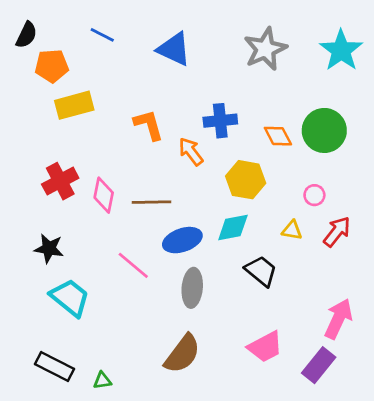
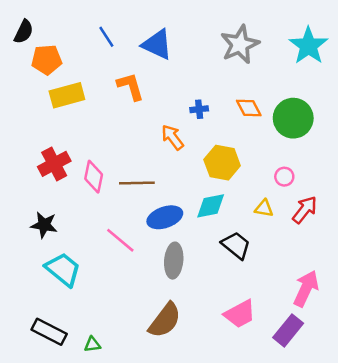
blue line: (102, 35) -> (106, 37), moved, turned 30
blue cross: (220, 121) -> (199, 109), size x0.6
orange L-shape: (149, 125) -> (130, 86), moved
orange diamond: (278, 136) -> (249, 108), moved

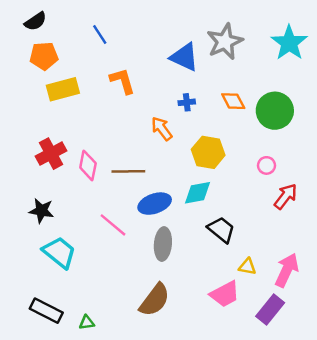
black semicircle: (24, 32) -> (36, 21), moved, turned 30
blue triangle: (157, 44) -> (184, 57), moved
yellow triangle: (264, 208) -> (247, 267), moved

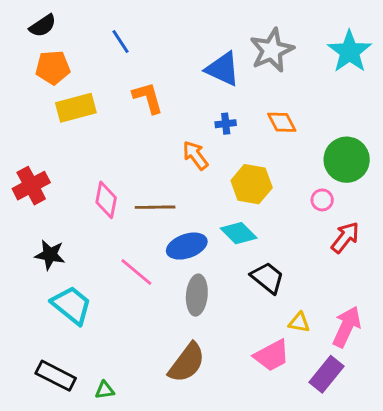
green circle: (275, 111) -> (347, 160), moved
red cross: (51, 154) -> (31, 186), moved
cyan diamond: (197, 193) -> (239, 233), turned 56

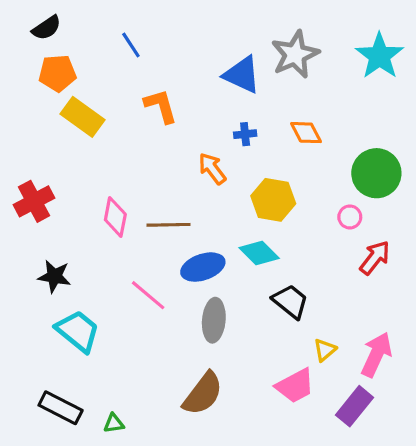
yellow rectangle: (76, 108) -> (82, 117), turned 51
yellow triangle: (299, 322) -> (325, 350), turned -50

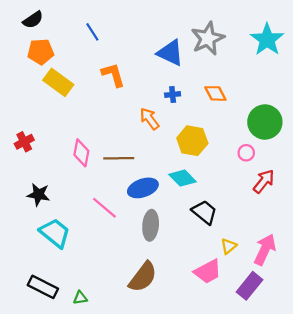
red cross: (34, 201) -> (24, 142), size x0.7

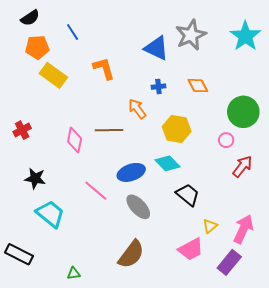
blue line: (92, 32) -> (73, 32), moved
brown line: (119, 158) -> (109, 130), moved
gray ellipse: (151, 225) -> (138, 207), turned -48
black rectangle: (43, 287) -> (19, 254), moved

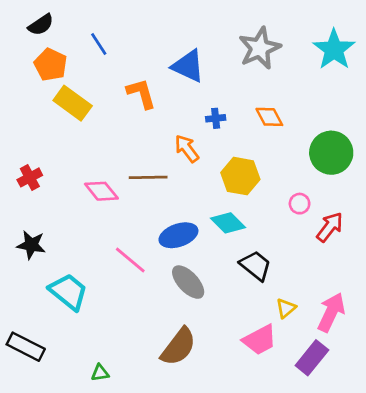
orange pentagon: (37, 47) -> (51, 65), turned 30
blue triangle: (156, 48) -> (188, 66), moved
pink diamond: (75, 140) -> (101, 191), turned -50
pink circle: (226, 140) -> (300, 204), moved
black star: (35, 179) -> (31, 245), moved

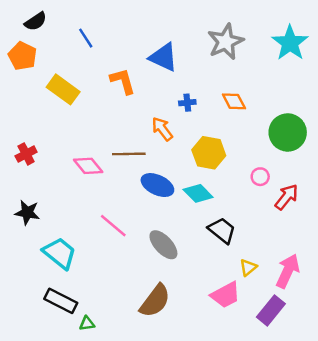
orange pentagon: (51, 65) -> (22, 56), moved
blue ellipse: (178, 235) -> (157, 185), moved, turned 44
black rectangle: (26, 347) -> (61, 301), moved

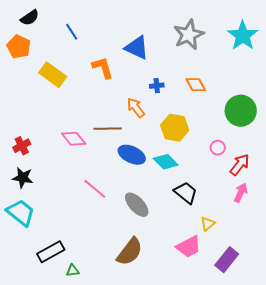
red cross: (26, 154) -> (22, 146), moved
cyan trapezoid: (60, 253) -> (21, 213), moved
pink arrow: (288, 271) -> (241, 193), moved, size x0.7
black rectangle: (61, 301) -> (51, 252), turned -56

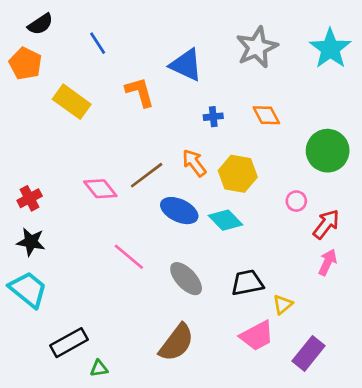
orange arrow: (136, 108) -> (194, 163), moved
brown line: (108, 129) -> (147, 175), turned -36
black trapezoid: (186, 193) -> (247, 283), moved, turned -50

